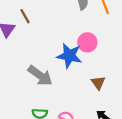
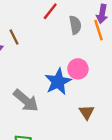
blue star: (69, 56) -> (58, 82), turned 30

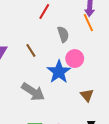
gray semicircle: (75, 25) -> (63, 34), moved
brown line: (14, 37) -> (31, 50), moved

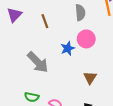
blue star: (59, 72) -> (68, 48), size x0.6

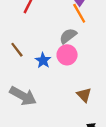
gray semicircle: (80, 13) -> (68, 36), moved, turned -105
blue star: (68, 48) -> (43, 60), moved

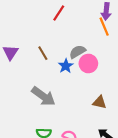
gray semicircle: (68, 36) -> (77, 52), moved
brown triangle: (84, 95) -> (100, 102), turned -40

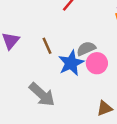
blue star: (66, 66) -> (71, 63), size x1.5
brown triangle: (100, 102) -> (105, 108), turned -40

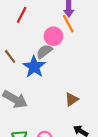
pink circle: (97, 63) -> (53, 36), moved

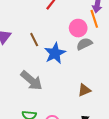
gray semicircle: (44, 51) -> (84, 44), moved

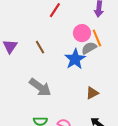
orange line: (94, 19) -> (97, 38), moved
blue star: (55, 53) -> (75, 59), moved

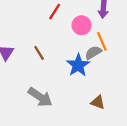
pink circle: (82, 33) -> (82, 25), moved
brown triangle: (92, 93) -> (98, 102), turned 48

